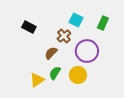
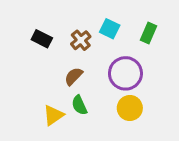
brown cross: (64, 36) -> (81, 40), moved
green semicircle: (55, 73) -> (79, 105), turned -56
yellow circle: (78, 75) -> (130, 108), moved

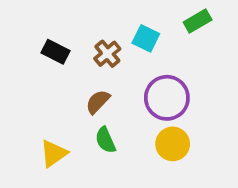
green rectangle: (149, 33) -> (198, 21), moved, turned 36
yellow triangle: (53, 115) -> (54, 154), moved

